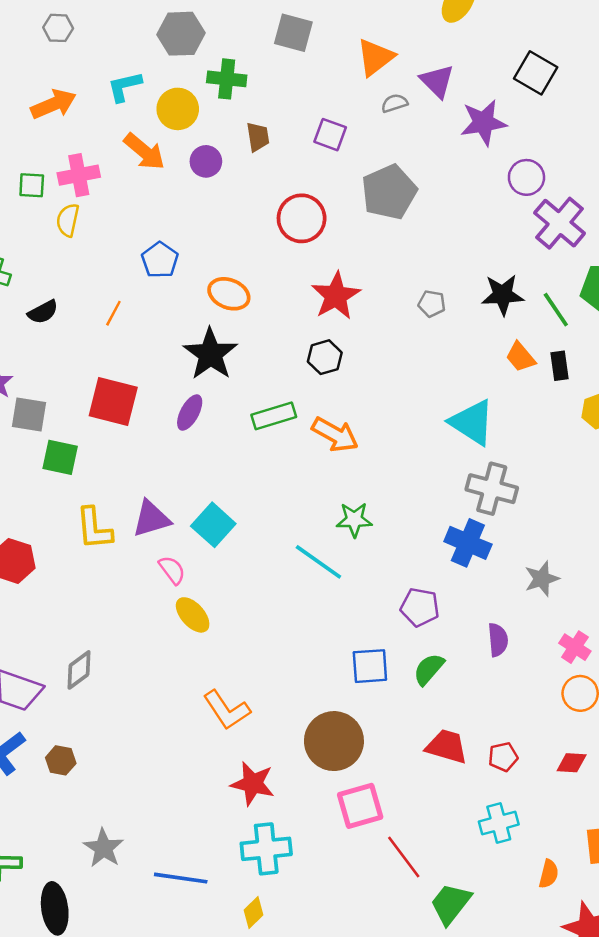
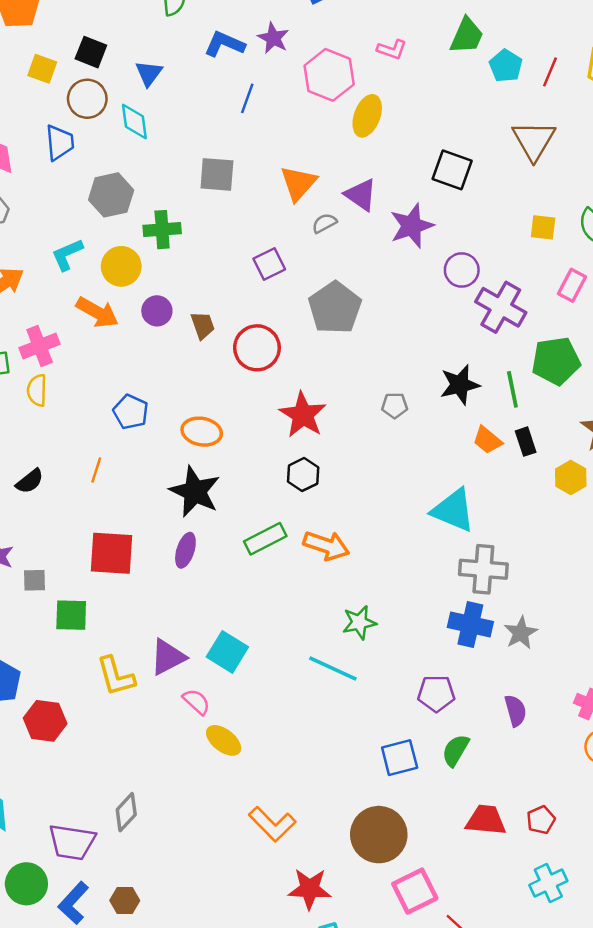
purple square: (330, 135) -> (269, 264), turned -36
brown trapezoid: (258, 137) -> (203, 325), moved
green line: (556, 310) -> (512, 389), turned 33
gray square: (29, 415) -> (35, 580), size x0.7
gray star: (542, 579) -> (521, 633), moved

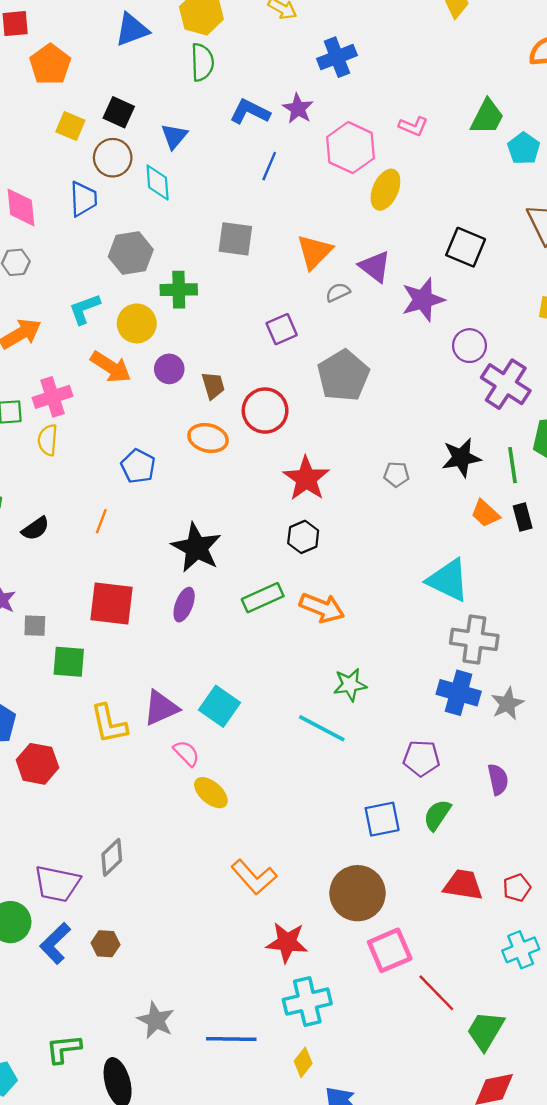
orange ellipse: (202, 432) -> (208, 438), moved

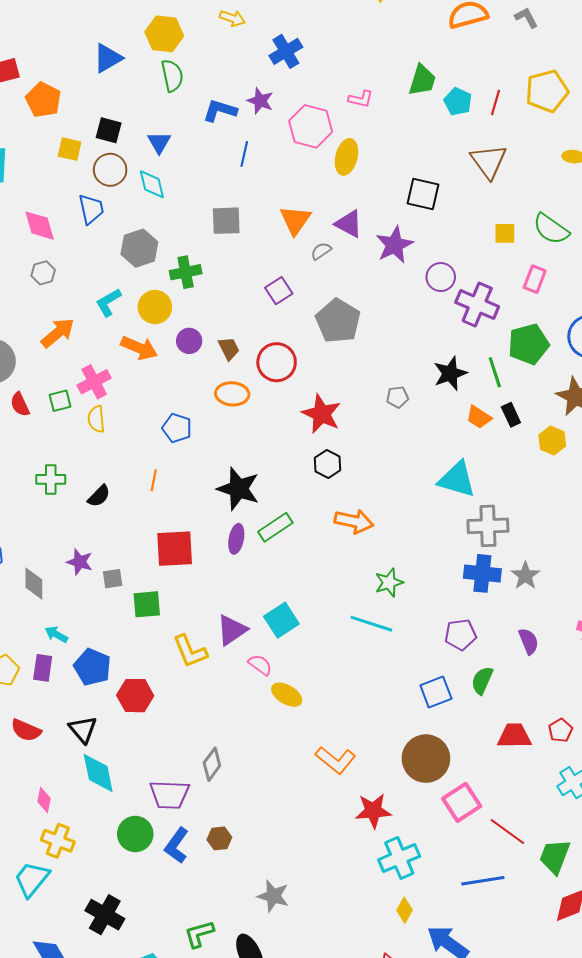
green rectangle: (263, 598) -> (275, 527), moved
cyan square: (219, 706) -> (281, 620), turned 32
blue line: (231, 1039) -> (483, 881), moved

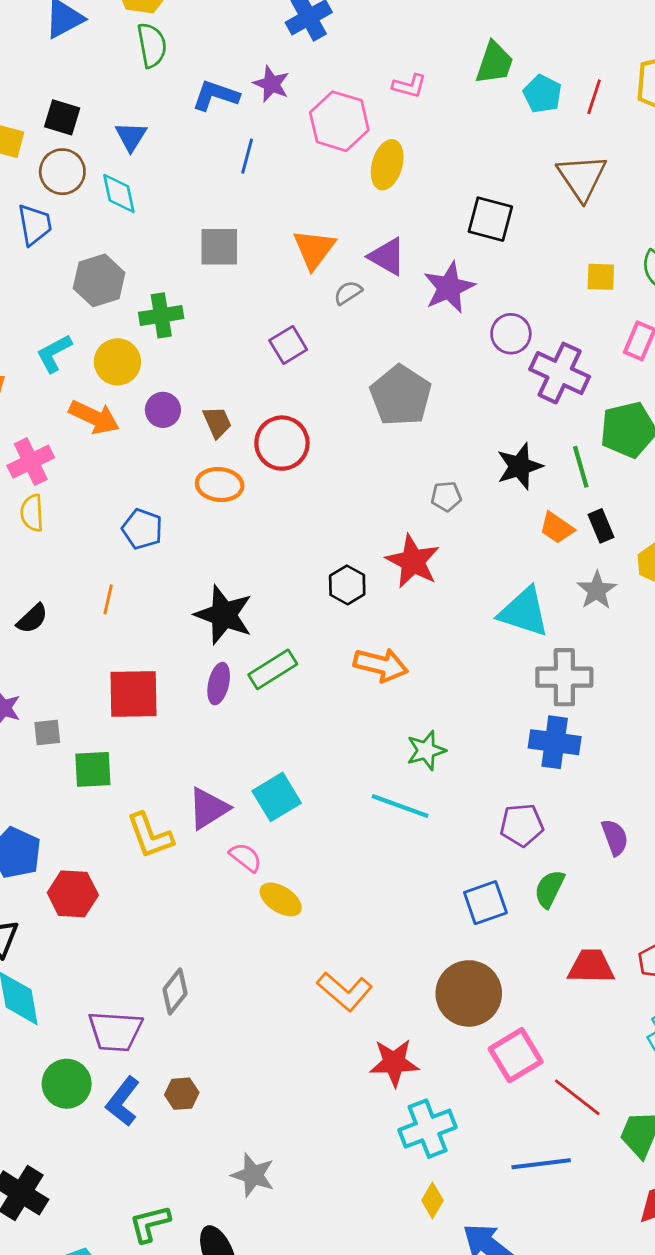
gray pentagon: (338, 321) -> (401, 396), moved
red star: (322, 414) -> (413, 561), moved
gray star: (525, 576) -> (597, 590), moved

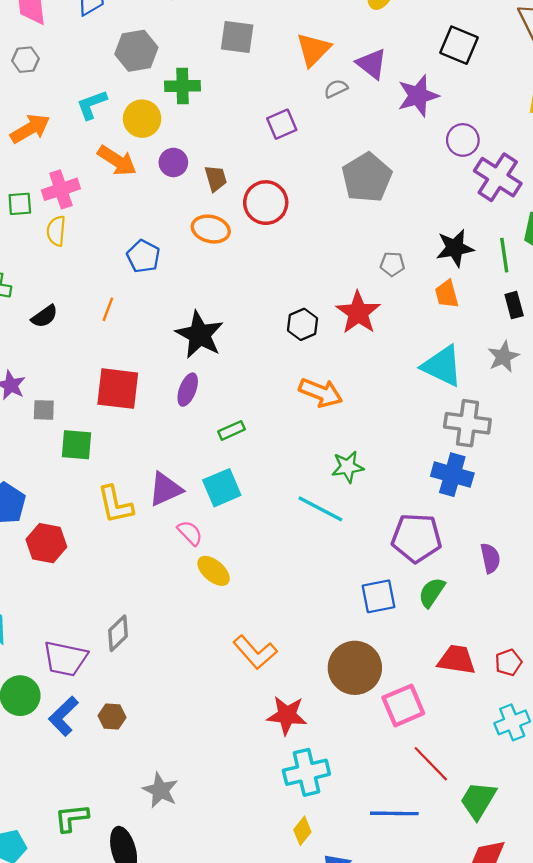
orange trapezoid: (557, 528) -> (447, 294), moved, turned 32
green rectangle: (273, 669) -> (232, 430), moved, size x0.7
purple pentagon: (522, 825) -> (416, 538), size x1.4
pink square: (516, 1055) -> (403, 705), moved

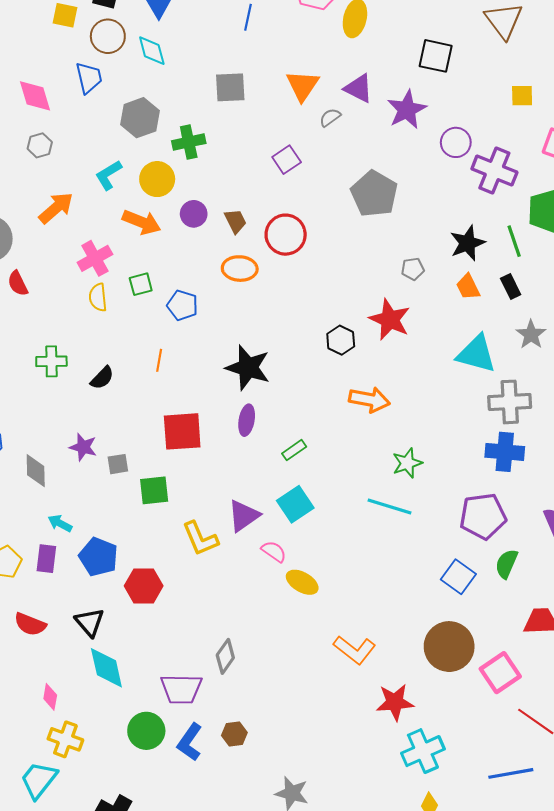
green square: (20, 204) -> (141, 284), moved
black rectangle: (514, 305) -> (511, 286), moved
blue square: (379, 596) -> (458, 577), turned -32

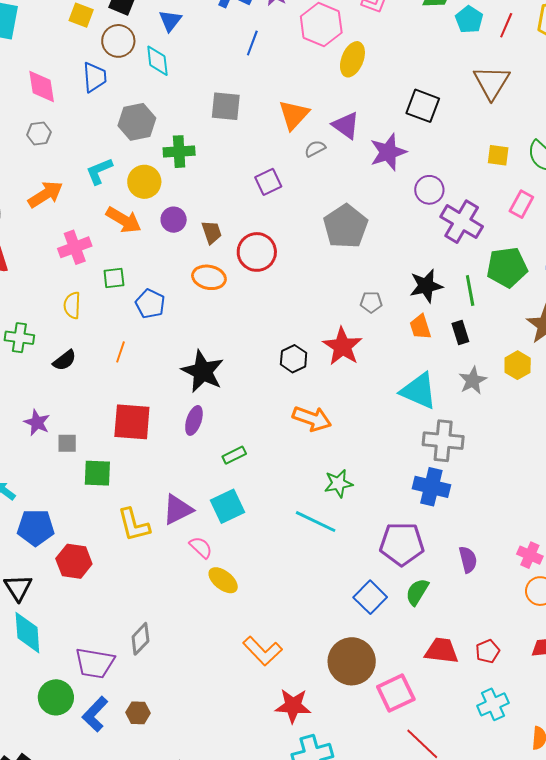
yellow semicircle: (98, 297) -> (72, 305), moved
blue pentagon: (98, 557) -> (36, 528), turned -30

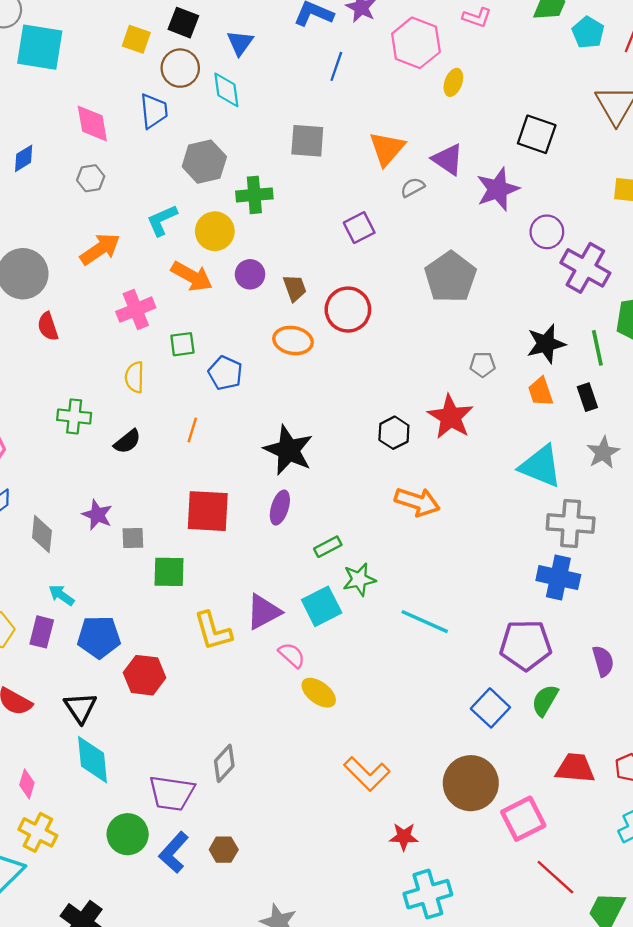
yellow ellipse: (352, 59) -> (453, 82), size x0.7
green star: (338, 483) -> (359, 579), moved
red star: (293, 706) -> (404, 837), size x0.7

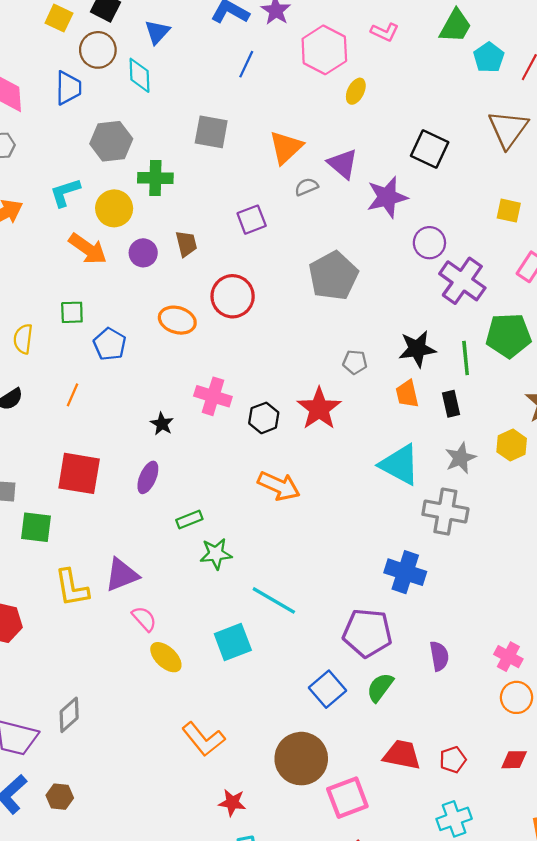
brown trapezoid: (295, 288) -> (186, 244), moved
pink cross: (136, 310) -> (213, 396), moved, turned 33
black star: (288, 450) -> (162, 424), size x0.5
gray cross: (571, 524) -> (445, 512), moved
cyan square: (322, 606) -> (233, 642), moved

